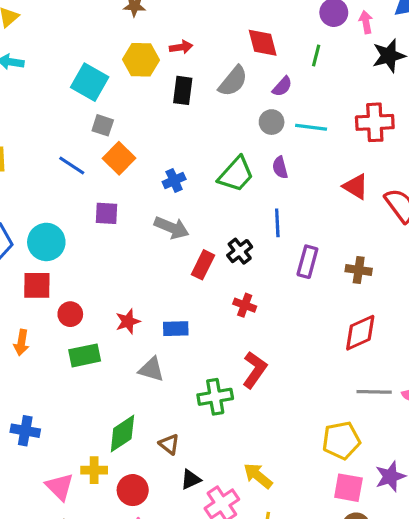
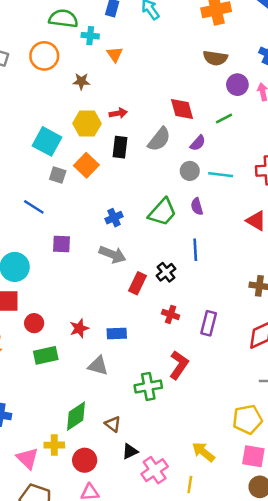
green line: (316, 56) -> (224, 118), turned 49
orange square: (119, 158) -> (86, 165), moved
purple rectangle: (307, 262) -> (209, 323), moved
yellow arrow: (258, 476) -> (203, 452), moved

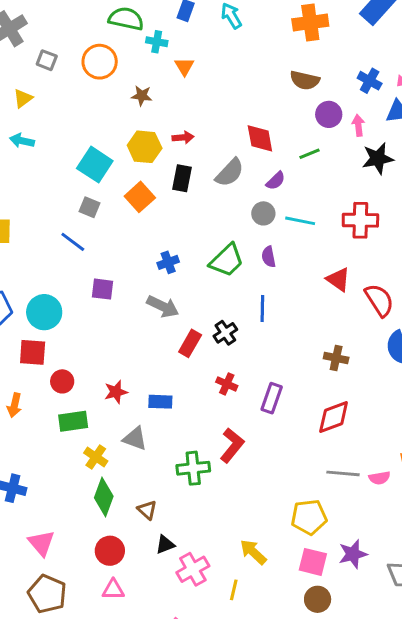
gray square: (58, 175) -> (89, 207), moved
green diamond: (76, 416) -> (104, 497), turned -40
yellow cross: (54, 445) -> (96, 457), moved, turned 30

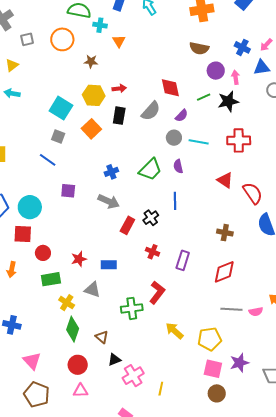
gray square: (47, 60) -> (27, 39), turned -32
black star: (378, 158) -> (228, 101), moved
yellow arrow: (253, 552) -> (174, 331), moved

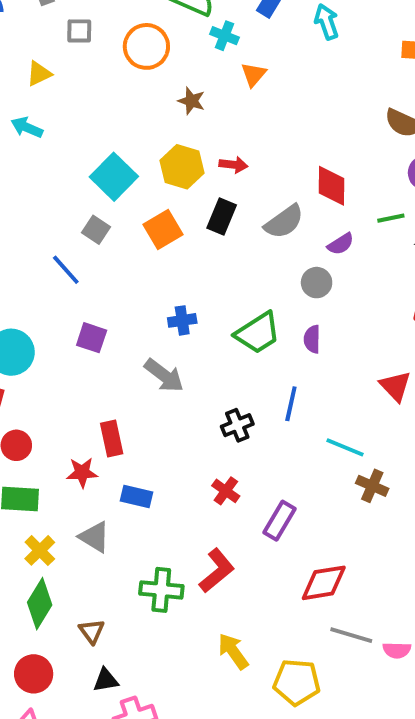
cyan line: (199, 142) -> (345, 447), moved
red rectangle: (127, 225) -> (112, 438), moved, turned -54
red diamond: (224, 272) -> (324, 583), moved

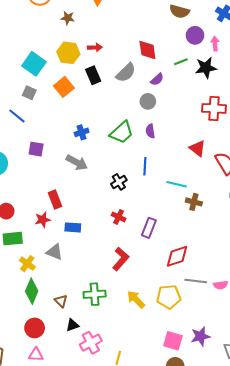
black rectangle: (222, 217) -> (93, 75), turned -36
green cross: (161, 590) -> (95, 294), moved
yellow pentagon: (297, 682) -> (169, 297), moved

